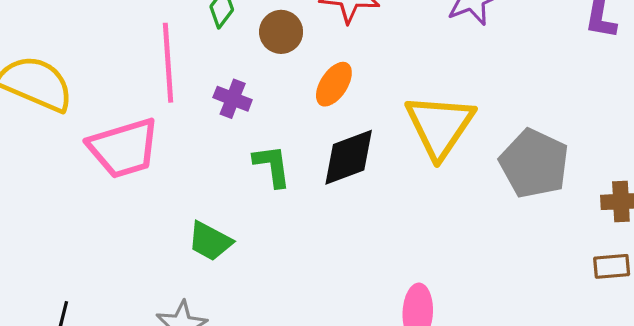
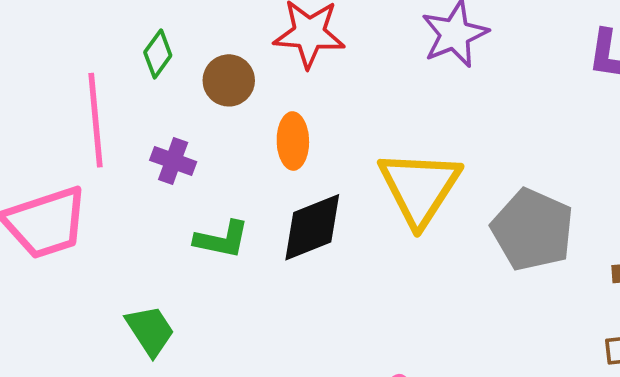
orange ellipse: (334, 84) -> (293, 141), turned -33
green L-shape: (272, 166) -> (222, 239), turned 111
green trapezoid: (210, 241) -> (150, 331), turned -150

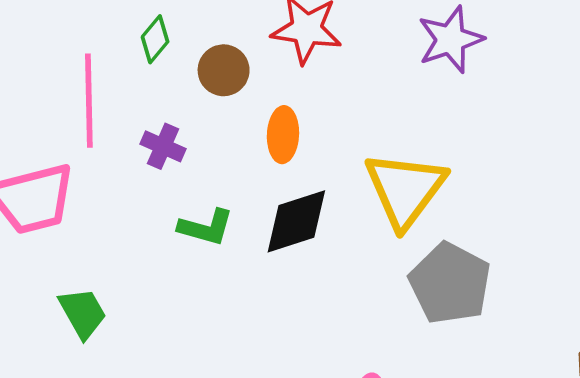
gray pentagon: (533, 230) -> (450, 283), moved
green trapezoid: (150, 331) -> (83, 313), moved

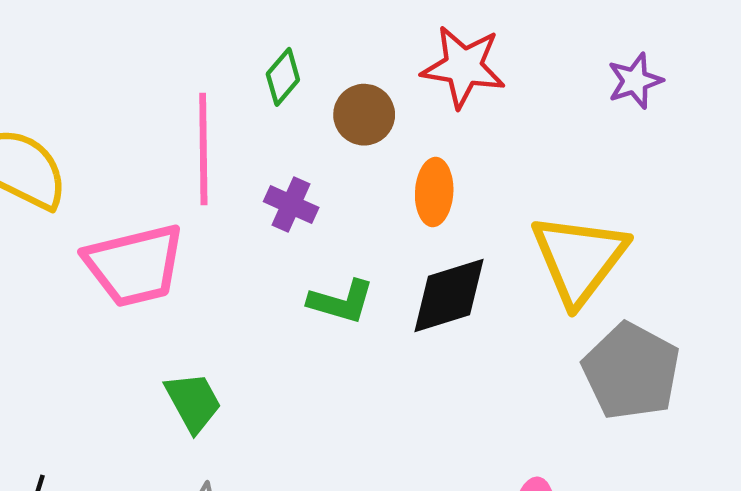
purple star: (451, 40) -> (635, 81), size x0.7

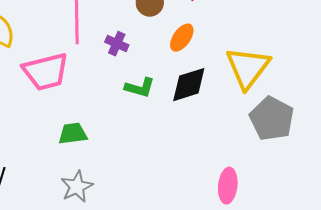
orange ellipse: (434, 192) -> (182, 38), turned 32
green trapezoid: (193, 402) -> (73, 134), turned -68

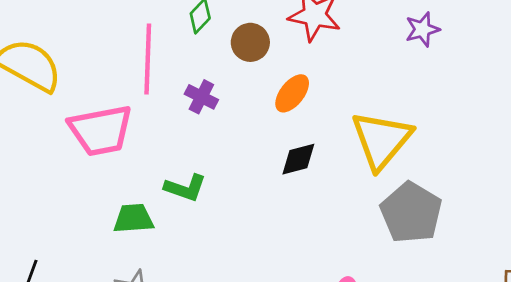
black diamond: (189, 85) -> (298, 159), size x0.7
green L-shape: (140, 88) -> (185, 188), moved

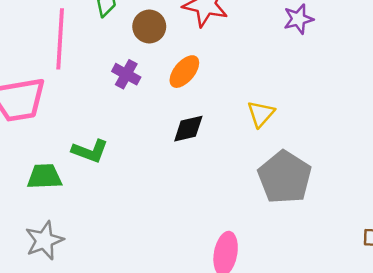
purple cross: (201, 97) -> (126, 74), moved
yellow triangle: (382, 140) -> (261, 114), size x0.5

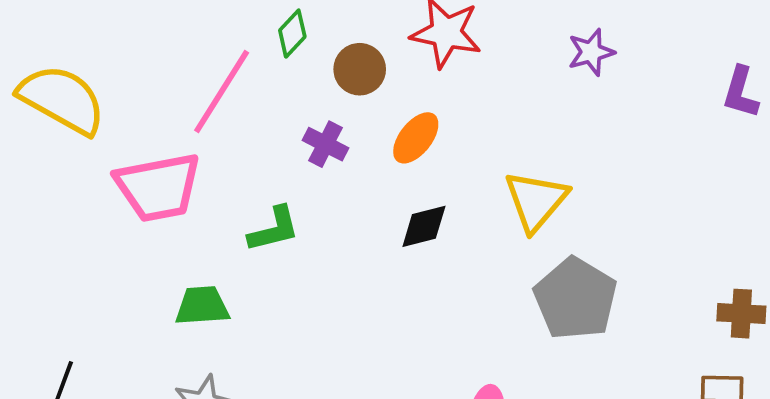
pink line: (60, 39) -> (222, 91), turned 30
yellow triangle: (261, 114) -> (536, 201), size x1.5
green L-shape: (90, 151) -> (274, 229), moved, turned -33

